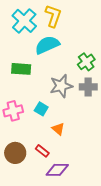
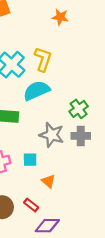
gray star: (61, 86) -> (52, 135), turned 30
cyan square: (41, 109) -> (30, 160), turned -32

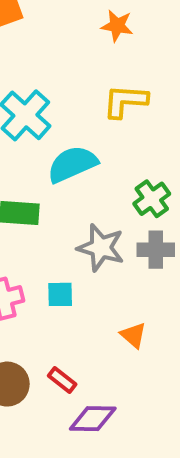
yellow L-shape: (43, 59) -> (125, 101), moved, turned -105
orange triangle: (48, 181) -> (133, 335), moved

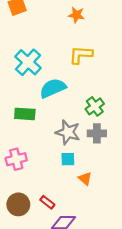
cyan square: (60, 294) -> (68, 159), moved

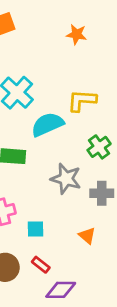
yellow L-shape: (81, 55) -> (82, 101), moved
gray cross: (97, 133) -> (102, 193), moved
cyan square: (68, 159) -> (35, 229), moved

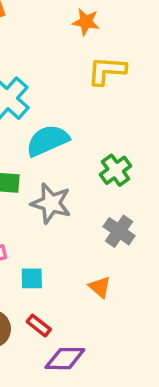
yellow L-shape: (82, 101) -> (107, 71), moved
gray star: (66, 179) -> (51, 203), moved
gray cross: (102, 193) -> (119, 231), turned 35

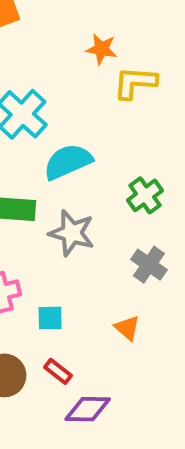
orange star: (86, 22) -> (101, 49), moved

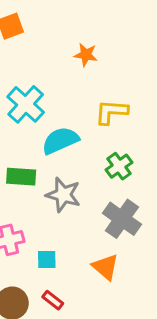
yellow L-shape: (135, 83) -> (111, 112), moved
gray cross: (149, 265) -> (122, 219), size x1.4
orange triangle: (127, 328) -> (105, 267), size x1.4

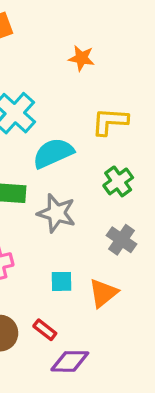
gray cross: (122, 219) -> (121, 240), size x0.7
cyan square: (47, 259) -> (62, 281), moved
orange triangle: (105, 267) -> (103, 293), turned 40

